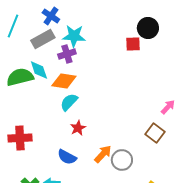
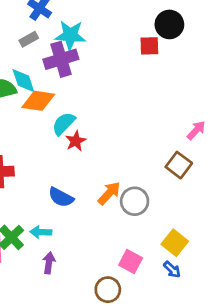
gray rectangle: (43, 39) -> (29, 39), size x0.6
purple cross: (67, 54) -> (61, 59), size x1.4
orange diamond: (64, 81) -> (38, 101), moved
red star: (78, 128) -> (76, 141), moved

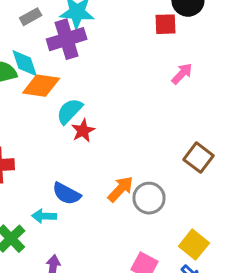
pink arrow: (196, 130) -> (182, 74), moved
cyan arrow: (41, 232) -> (44, 216), moved

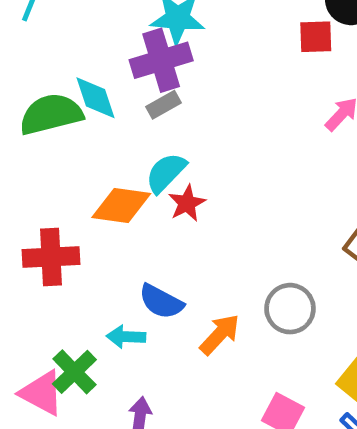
gray rectangle: (31, 17) -> (163, 105), moved
orange diamond: (41, 86) -> (121, 206), moved
orange arrow: (121, 189) -> (220, 334), moved

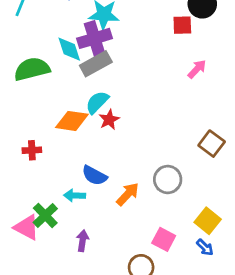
cyan diamond: (96, 98) -> (69, 49), moved
gray rectangle: (163, 105) -> (96, 64), size x1.6
red cross: (51, 257) -> (32, 150), size x0.6

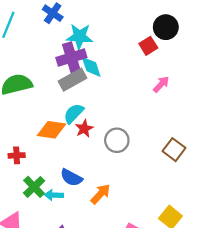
red square: (182, 25) -> (148, 46), turned -30
cyan diamond: (69, 49) -> (91, 67), moved
gray circle: (168, 179) -> (117, 140), moved
green cross: (45, 215) -> (34, 187), moved

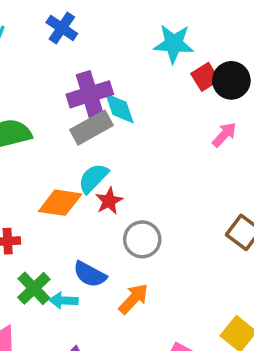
black circle: (166, 27) -> (231, 80), moved
cyan star: (80, 36) -> (174, 44), moved
gray circle: (117, 140) -> (142, 239), moved

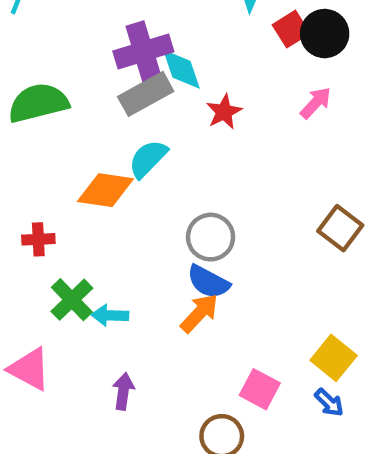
red star: (109, 201) -> (224, 112), moved
blue semicircle: (90, 274) -> (208, 282), moved

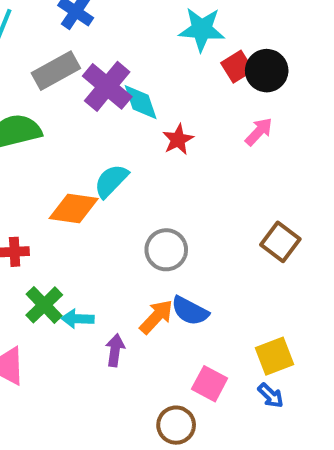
purple cross: (143, 51) -> (107, 86), turned -33
gray rectangle: (146, 94) -> (56, 71), moved
blue semicircle: (208, 282) -> (190, 311), moved
yellow square: (334, 358) -> (275, 356), turned 30
purple arrow: (123, 391) -> (115, 350), moved

